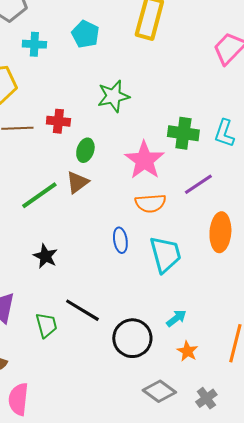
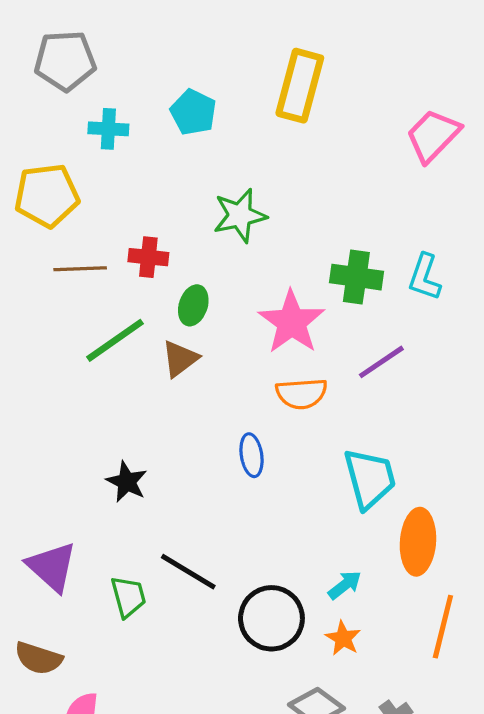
green line: (39, 195) -> (115, 340), moved
orange ellipse: (220, 232) -> (418, 542), moved
cyan trapezoid: (165, 254) -> (370, 478), moved
orange star: (187, 351) -> (343, 638), moved

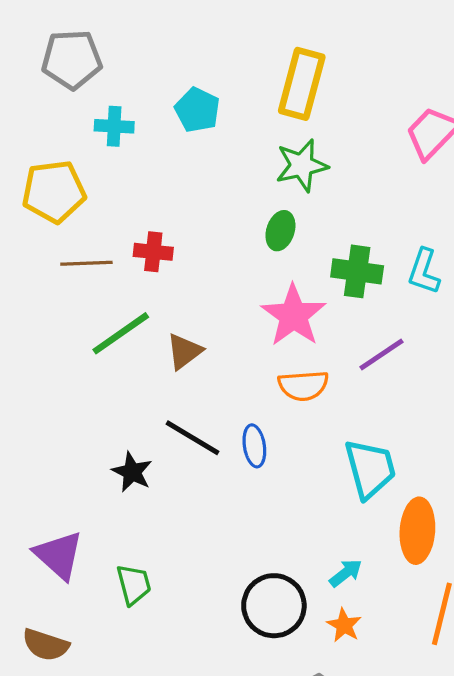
green star: (240, 215) -> (302, 165), moved
green ellipse: (193, 305) -> (280, 231), moved
black line: (188, 572) -> (192, 438), moved

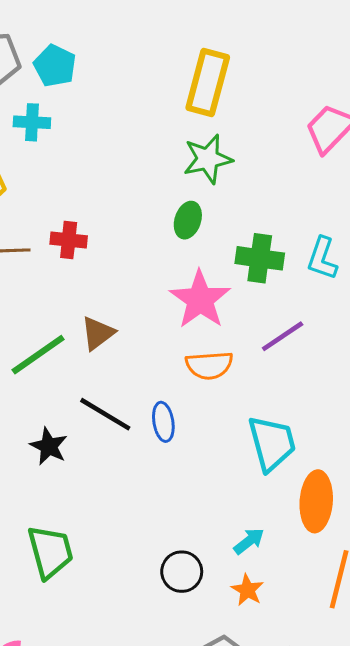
cyan pentagon: (197, 110) -> (55, 66), moved
green line: (121, 333) -> (38, 355), moved
green trapezoid: (134, 584) -> (50, 552), size x1.4
black circle: (274, 606) -> (182, 572), size x0.7

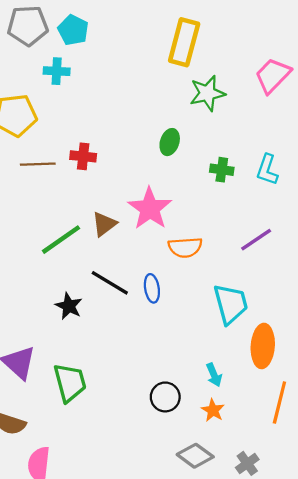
green star: (208, 159) -> (207, 93), moved
green cross: (260, 258) -> (222, 170), size x0.7
pink star: (200, 300) -> (150, 209), moved
purple line: (283, 336) -> (256, 240), moved
cyan arrow: (249, 541) -> (214, 375), turned 105

